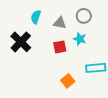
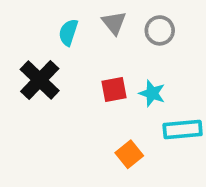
gray triangle: (60, 23) -> (114, 23), moved, turned 40
cyan star: (80, 39) -> (152, 93), moved

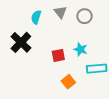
red square: (114, 90) -> (58, 55), moved

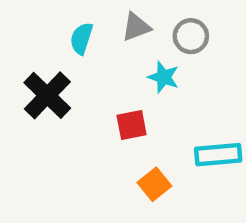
gray triangle: (60, 12) -> (136, 27), turned 48
cyan star: (80, 49) -> (163, 77), moved

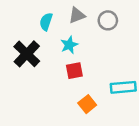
cyan star: (163, 77) -> (69, 45), moved, turned 30

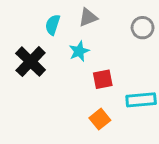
gray circle: (108, 20) -> (143, 28), moved
red square: (74, 71) -> (103, 79), moved

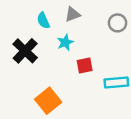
cyan semicircle: (53, 25) -> (43, 20), turned -42
orange square: (100, 119) -> (48, 101), moved, size x1.5

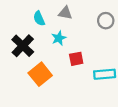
gray triangle: (73, 14) -> (65, 13), turned 32
orange square: (48, 101) -> (40, 74), moved

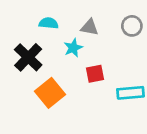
gray triangle: (65, 13) -> (90, 27), moved
cyan semicircle: (39, 18) -> (49, 23), turned 120

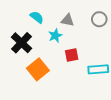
cyan semicircle: (49, 23) -> (37, 17), turned 32

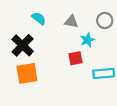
cyan star: (55, 36) -> (87, 40), moved
orange square: (38, 69) -> (27, 73), moved, turned 30

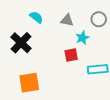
orange square: (27, 73) -> (29, 83), moved

